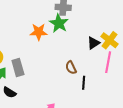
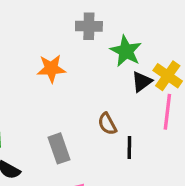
green star: (59, 23) -> (126, 51), moved
gray rectangle: (18, 68) -> (59, 148), moved

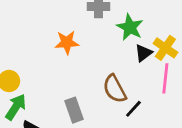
brown semicircle: (107, 124) -> (115, 89), size x1.5
black line: (129, 148) -> (133, 109), turned 42

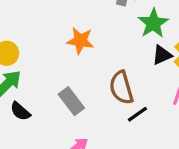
orange star: (67, 42) -> (80, 41), moved
gray rectangle: (74, 110) -> (71, 101), turned -30

